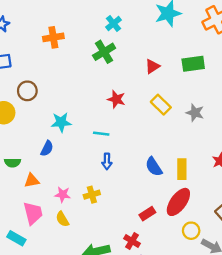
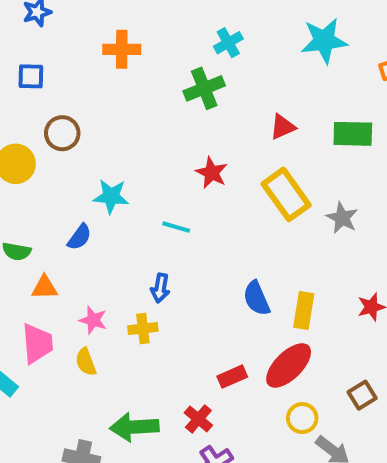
yellow rectangle: (161, 105) -> (286, 194), size x1.4
blue arrow: (107, 161) -> (160, 288), moved

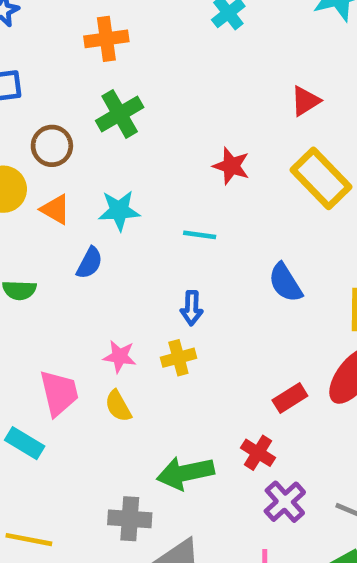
green cross: (204, 88) -> (120, 114), moved
orange triangle: (44, 287) -> (56, 209), moved, turned 40
blue semicircle: (257, 298) -> (285, 283), moved

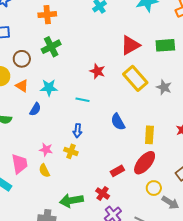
red triangle: (305, 101) -> (130, 45), size x1.5
yellow cross: (178, 358) -> (71, 151), turned 32

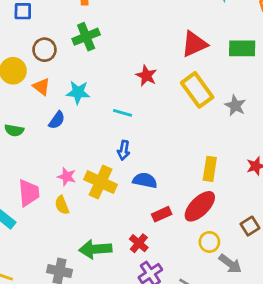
blue semicircle: (118, 122) -> (145, 180), moved, turned 126
blue arrow: (78, 131) -> (124, 150), moved
yellow cross: (71, 151) -> (101, 182), size x1.6

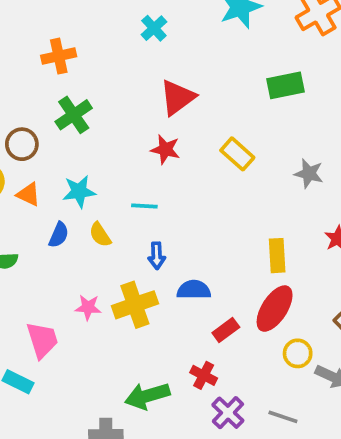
red triangle: (194, 44) -> (177, 97), moved
yellow rectangle: (197, 90) -> (237, 154), size x0.7
gray star: (235, 106) -> (309, 174), moved
yellow cross: (101, 182) -> (135, 305), turned -32
yellow semicircle: (62, 205) -> (100, 235), moved

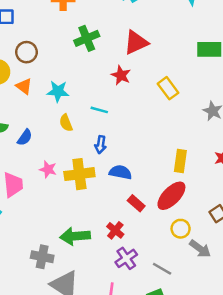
green cross: (74, 115) -> (87, 38), moved
blue semicircle: (59, 235) -> (25, 137), moved
red rectangle: (226, 330) -> (136, 203), turned 66

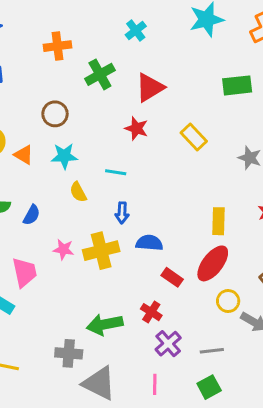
green cross: (87, 38) -> (100, 74), moved
brown circle: (26, 52) -> (55, 114), moved
gray line: (162, 269) -> (212, 351), turned -30

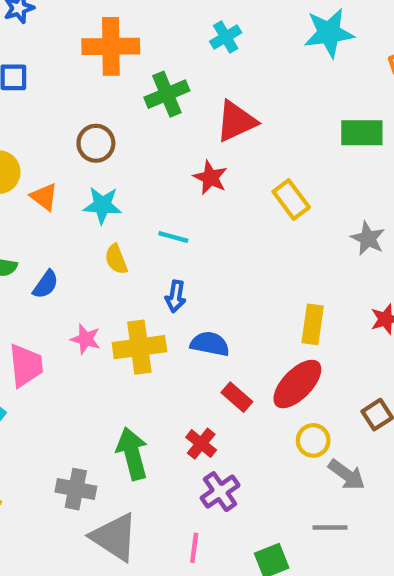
orange cross: (58, 46) -> (111, 46), size x1.4
green arrow: (105, 324) -> (132, 454), turned 80
gray line: (212, 351) -> (330, 528), moved

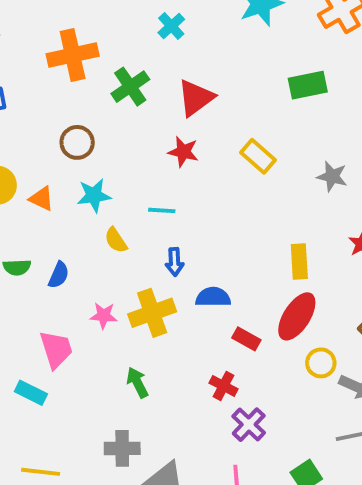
green arrow: (132, 454) -> (137, 383), moved, size x0.7

